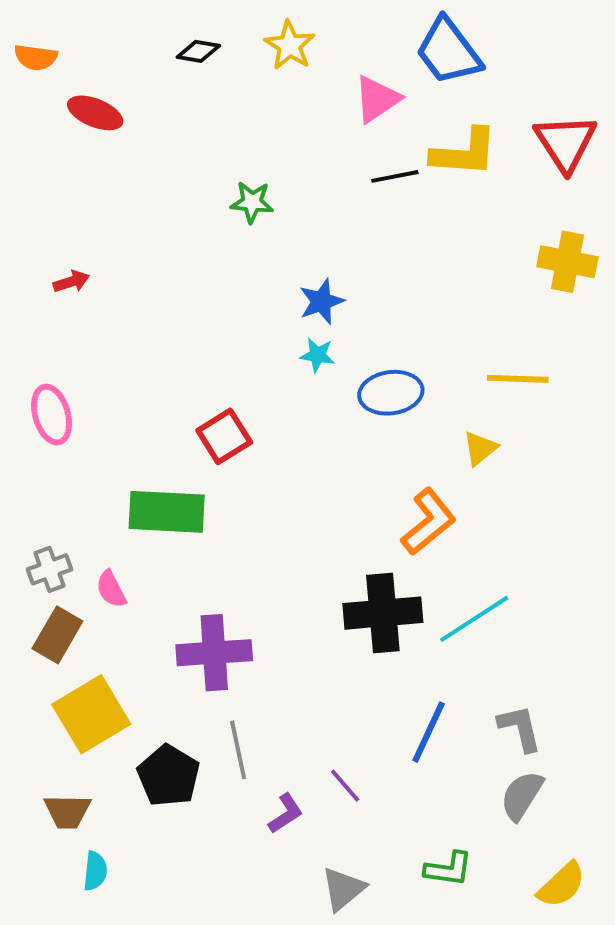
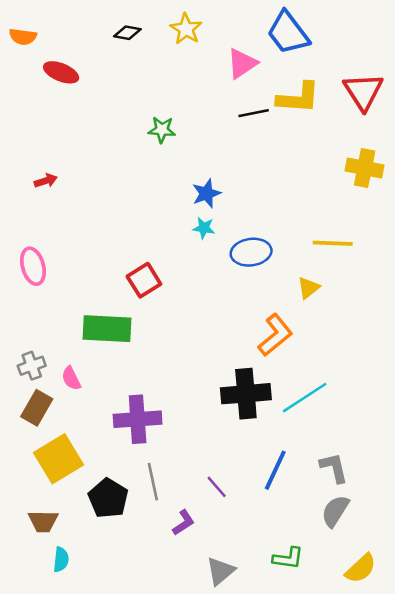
purple line: (345, 786) -> (217, 487), moved

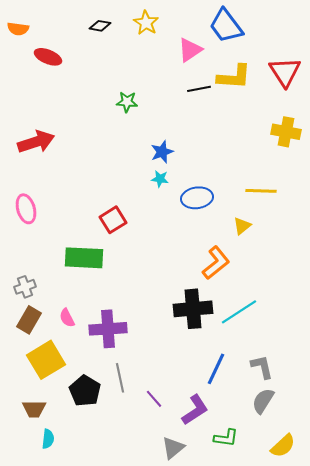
red arrow: (46, 181) -> (36, 142), size x2.0
pink semicircle: (71, 378) -> (67, 318), moved
purple line: (217, 487) -> (154, 399), moved
purple L-shape: (183, 523) -> (195, 410), moved, size x1.5

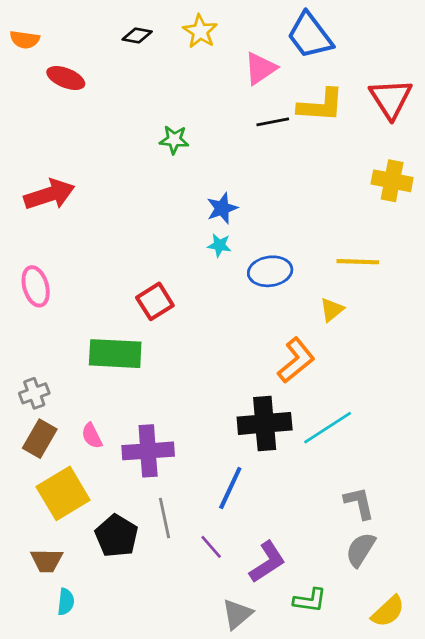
blue line: (216, 369) -> (230, 488), moved

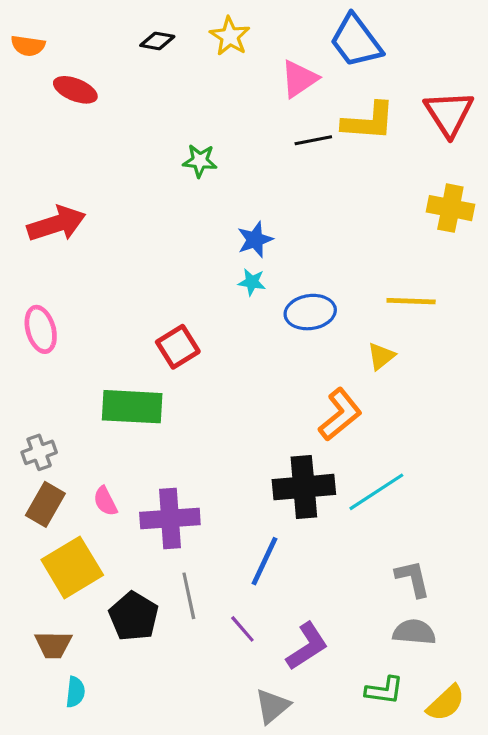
gray semicircle: (361, 550) -> (414, 632), turned 63
green L-shape: (310, 600) -> (384, 690), moved

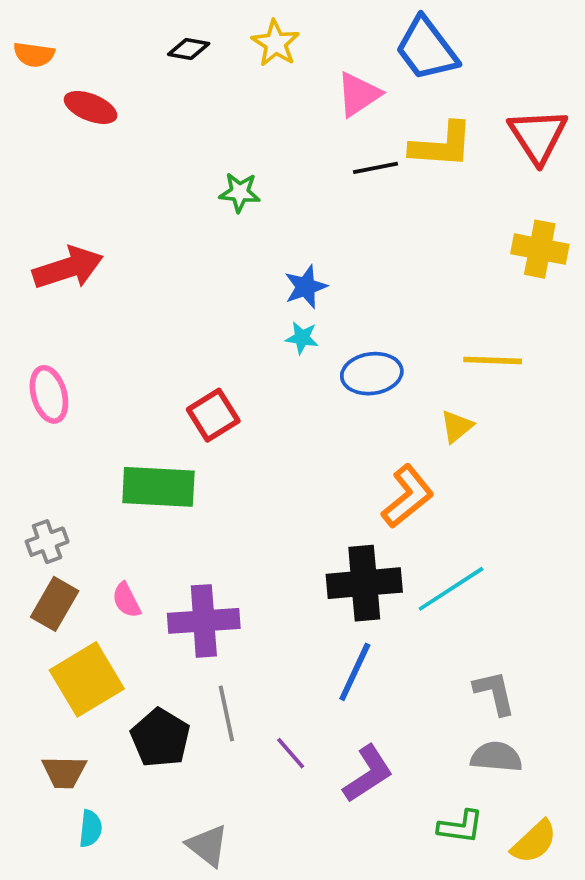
blue line: (264, 561) -> (355, 672), moved
gray triangle: (272, 706) -> (208, 846), moved, turned -42

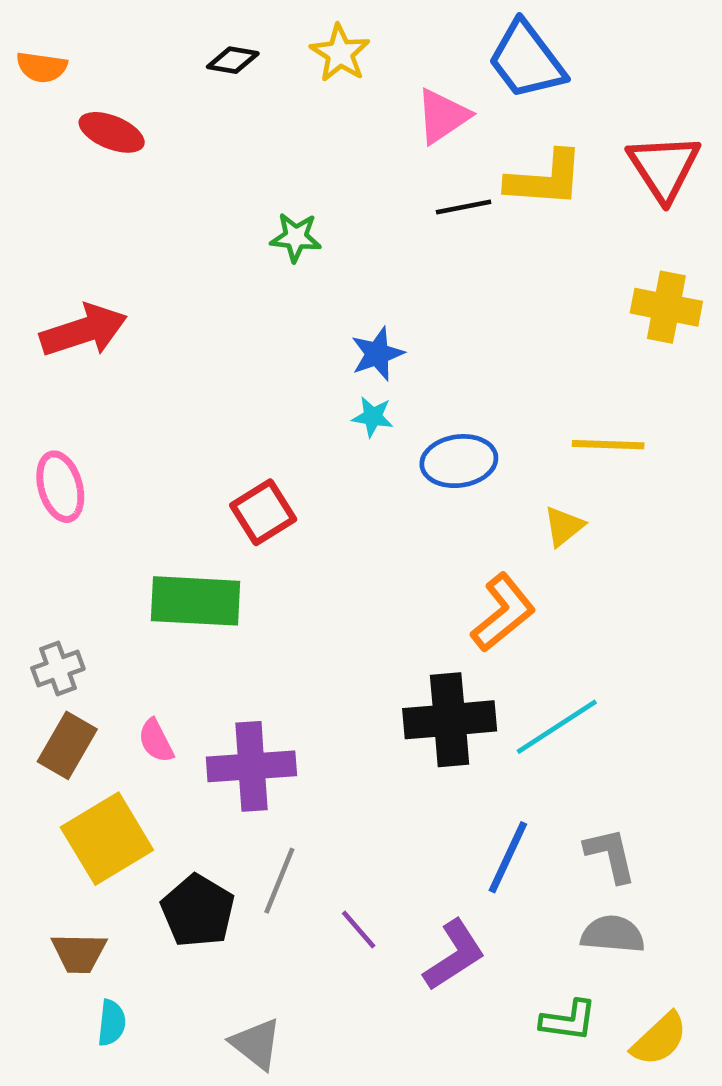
blue line: (355, 672) -> (508, 857), moved
gray line: (226, 713) -> (279, 881), turned 34

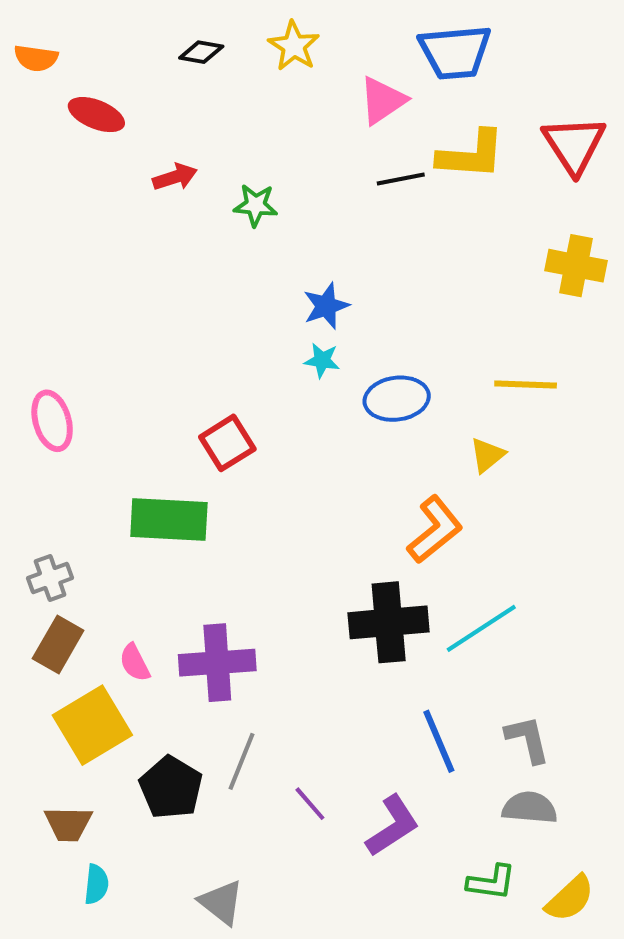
blue trapezoid: (526, 60) -> (455, 52), turned -58
red arrow: (84, 331) -> (175, 177), moved, size x0.6
pink semicircle: (156, 741) -> (135, 663), moved
blue line: (508, 857) -> (439, 741), turned -48

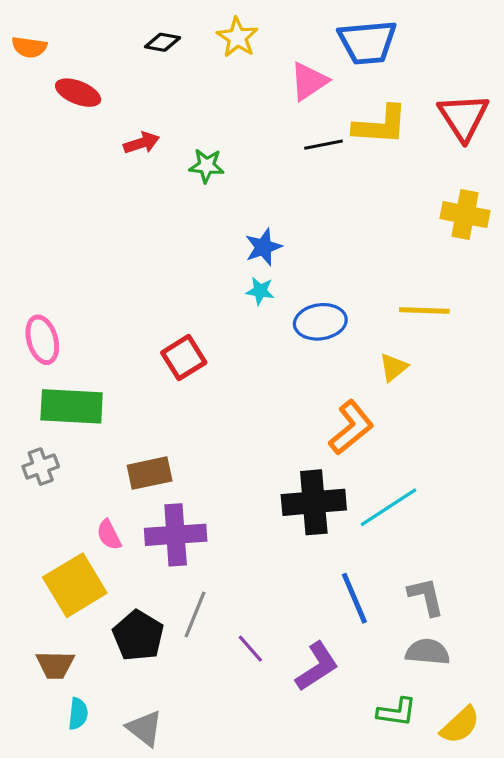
green rectangle: (169, 520) -> (72, 406), moved
brown rectangle: (58, 644) -> (150, 473), moved, turned 48
gray triangle: (221, 902) -> (145, 728), moved

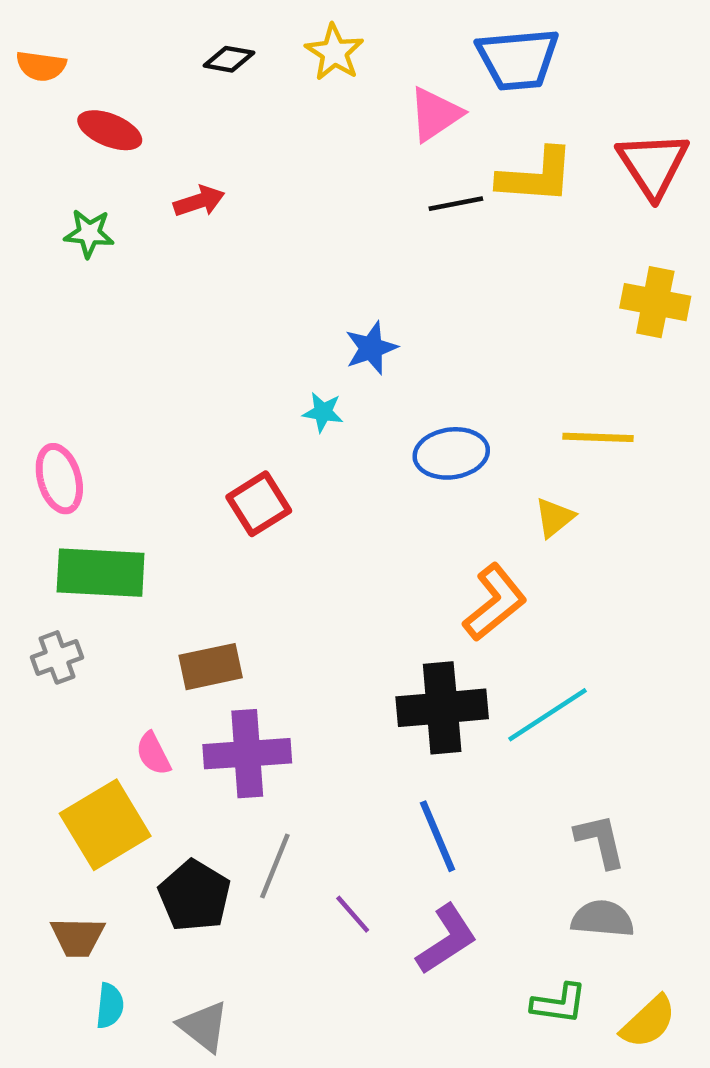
green star: (206, 166) -> (89, 233), moved
cyan star: (260, 291) -> (323, 412), moved
blue line: (354, 598) -> (438, 836), moved

